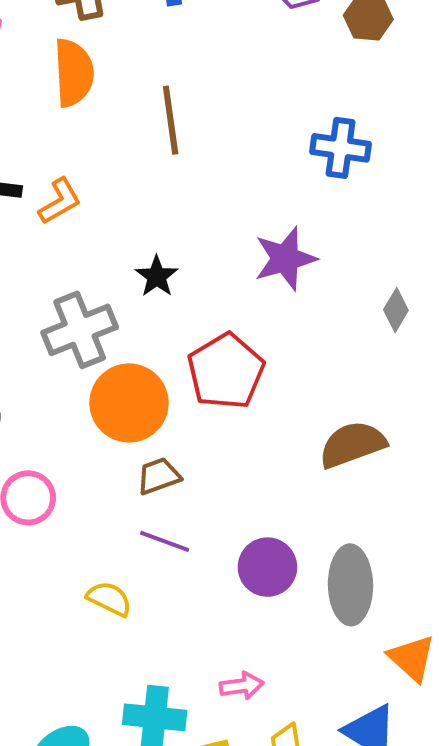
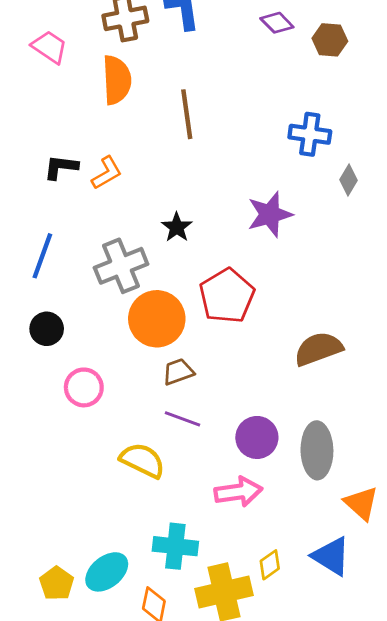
gray diamond: (396, 310) -> (348, 180), moved
yellow semicircle: (109, 599) -> (142, 460), size x1.4
pink arrow: (242, 686) -> (238, 492), moved, size x1.5

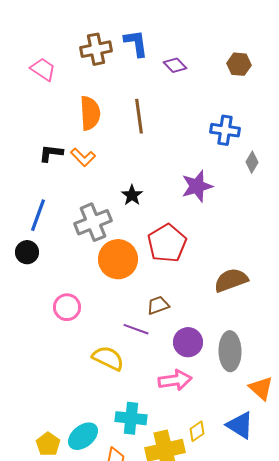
purple diamond: (277, 23) -> (175, 65), moved
orange semicircle: (117, 80) -> (90, 113), moved
orange L-shape: (107, 173) -> (83, 157), turned 75
black circle: (47, 329) -> (27, 252), moved
brown trapezoid: (178, 372) -> (158, 305), moved

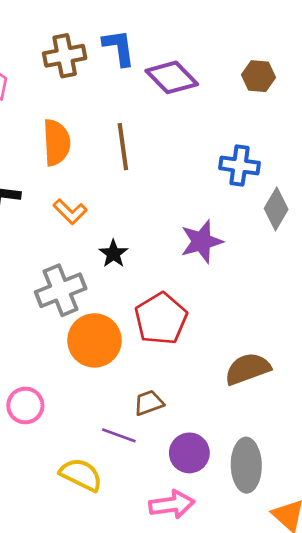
purple diamond: (175, 65) -> (172, 77), size x1.6
orange L-shape: (83, 157) -> (70, 212), moved
gray diamond: (252, 162) -> (276, 209), size x1.4

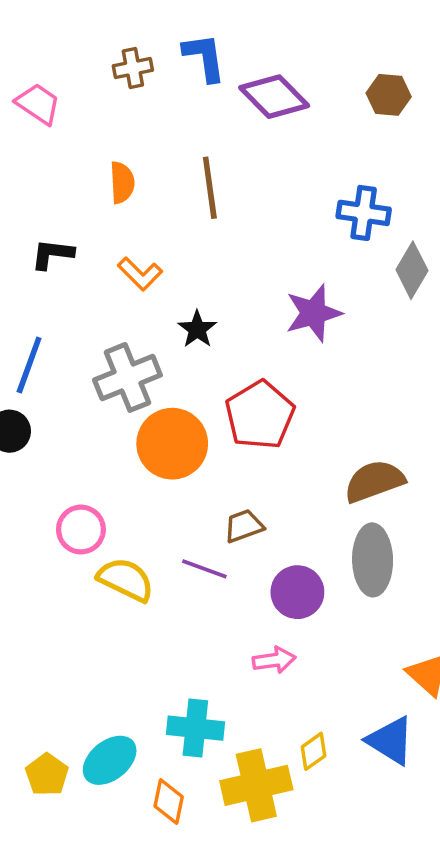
brown cross: (65, 56) -> (133, 68), size x0.7
orange semicircle: (57, 143) -> (122, 182), size x0.7
gray ellipse: (246, 465) -> (373, 560), moved
yellow semicircle: (81, 475) -> (126, 580), moved
pink arrow: (172, 504) -> (274, 660), size x0.7

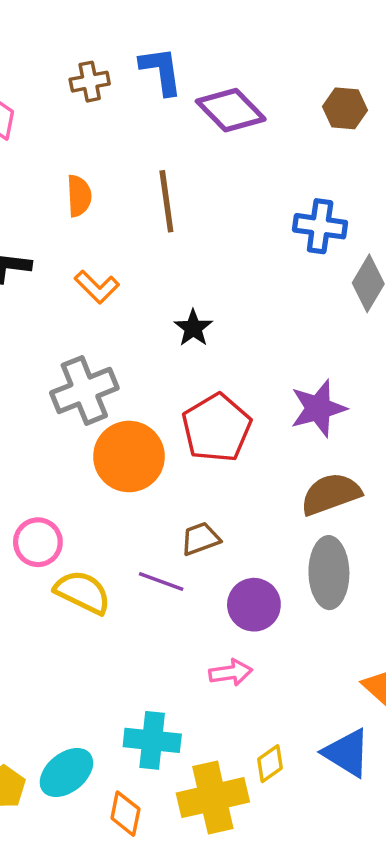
purple star: (314, 313) -> (318, 408), moved
black star: (197, 329) -> (193, 328), moved

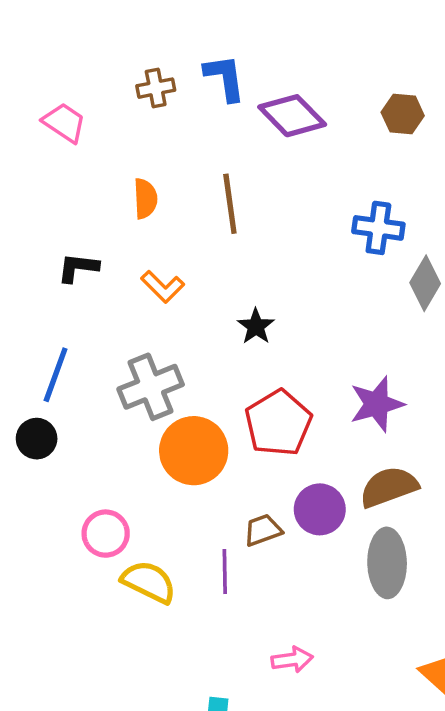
purple line: (161, 581) -> (225, 572), turned 69
purple circle: (254, 605) -> (320, 509), moved

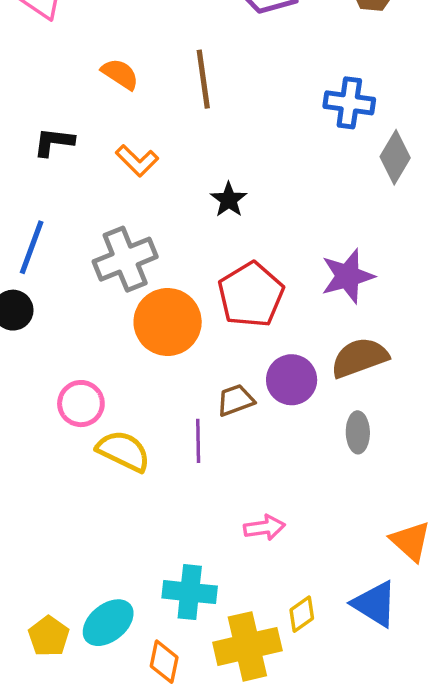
orange semicircle: (145, 199) -> (120, 74), turned -54
gray ellipse: (387, 563) -> (358, 432), size x0.6

